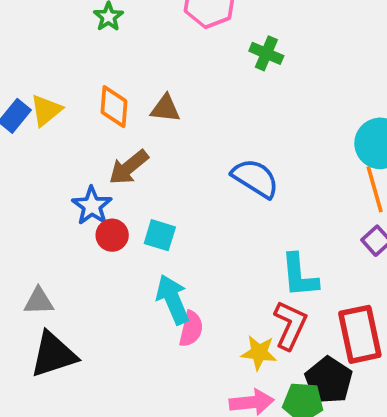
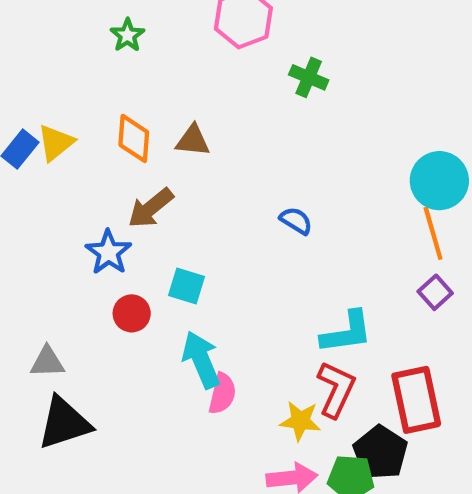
blue semicircle: (255, 178) -> (296, 221), size x0.6
red circle: (112, 235) -> (132, 313), moved
cyan L-shape: (299, 276) -> (347, 332), turned -93

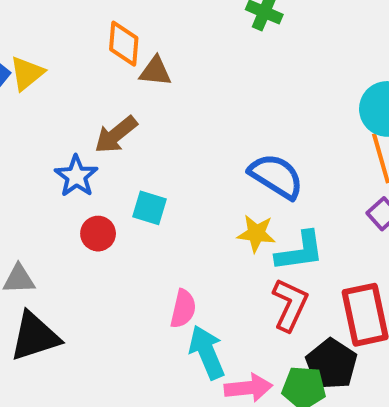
orange diamond: (134, 138) -> (124, 44), moved
blue semicircle: (296, 221) -> (276, 176), moved, size x1.8
cyan arrow: (201, 360) -> (207, 352), moved
yellow star: (300, 421) -> (256, 234), moved

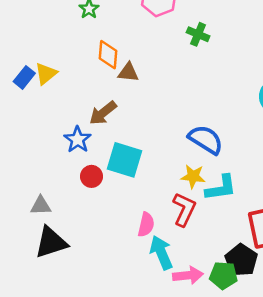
cyan square: (149, 208) -> (124, 160), size x1.6
red L-shape: (290, 305) -> (184, 209), moved

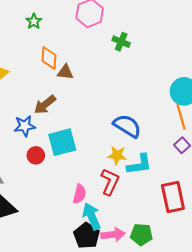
blue star: (78, 140) -> (25, 126), turned 30
cyan square: (124, 160) -> (62, 142), turned -32
black pentagon: (241, 260) -> (87, 236), moved

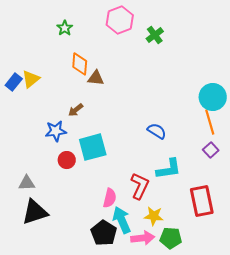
green cross: (121, 42) -> (155, 35), moved, turned 30
brown arrow: (45, 105) -> (76, 110), size x0.7
blue semicircle: (127, 126) -> (157, 131), size x0.7
yellow star: (117, 155) -> (154, 216), moved
black pentagon: (87, 236) -> (104, 233), moved

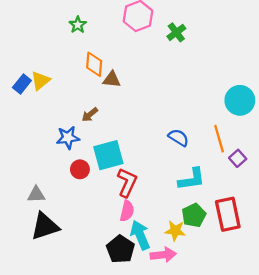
orange line: (210, 122) -> (219, 139), moved
red L-shape: (140, 186) -> (127, 182), moved
green pentagon: (171, 238) -> (194, 215), moved, turned -30

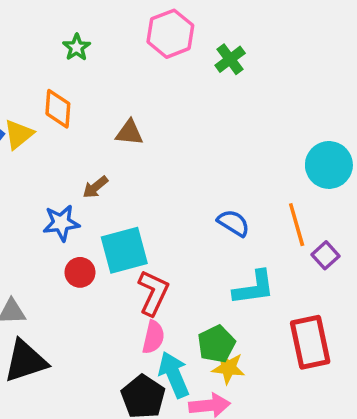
orange diamond: (94, 64) -> (58, 109), moved
green pentagon: (194, 215) -> (216, 344), moved

